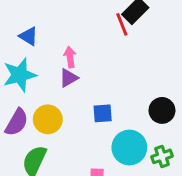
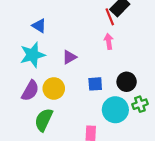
pink arrow: (70, 57) -> (109, 41), moved
black circle: (162, 110) -> (127, 82), moved
green cross: (162, 156) -> (140, 104), moved

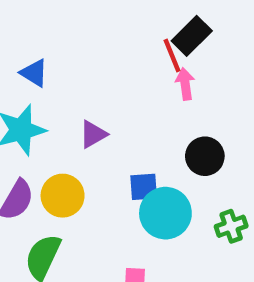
pink arrow: (109, 41) -> (185, 84), moved
black circle: (127, 82) -> (205, 156), moved
cyan circle: (115, 110) -> (165, 213), moved

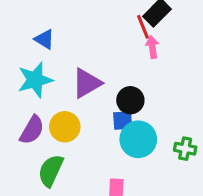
purple triangle: (93, 134) -> (87, 83), size x1.5
black circle: (205, 156) -> (130, 100), moved
green cross: (231, 226) -> (185, 149), turned 30

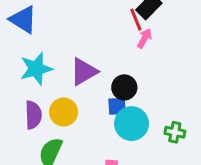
blue triangle: (44, 39) -> (23, 20), moved, size x1.5
pink arrow: (152, 47) -> (145, 38), turned 36
purple semicircle: (32, 130) -> (33, 115), turned -32

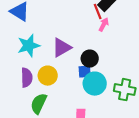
green cross: (175, 132) -> (125, 90), size x1.5

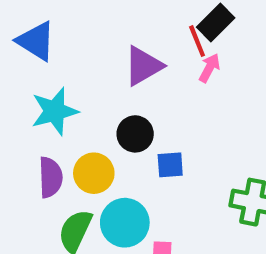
purple triangle: (62, 48) -> (143, 66), moved
black circle: (90, 59) -> (135, 134), moved
cyan circle: (95, 84) -> (125, 223), moved

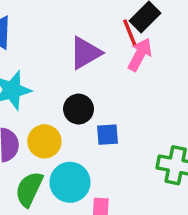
pink arrow: (209, 68) -> (140, 55), size x1.4

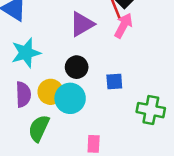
blue square: (107, 135) -> (114, 81), moved
cyan circle: (70, 182) -> (70, 98), moved

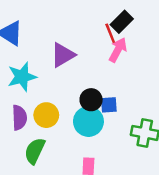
purple triangle: (82, 24) -> (63, 55), moved
black circle: (77, 67) -> (91, 100), moved
cyan circle: (70, 98) -> (88, 121), moved

